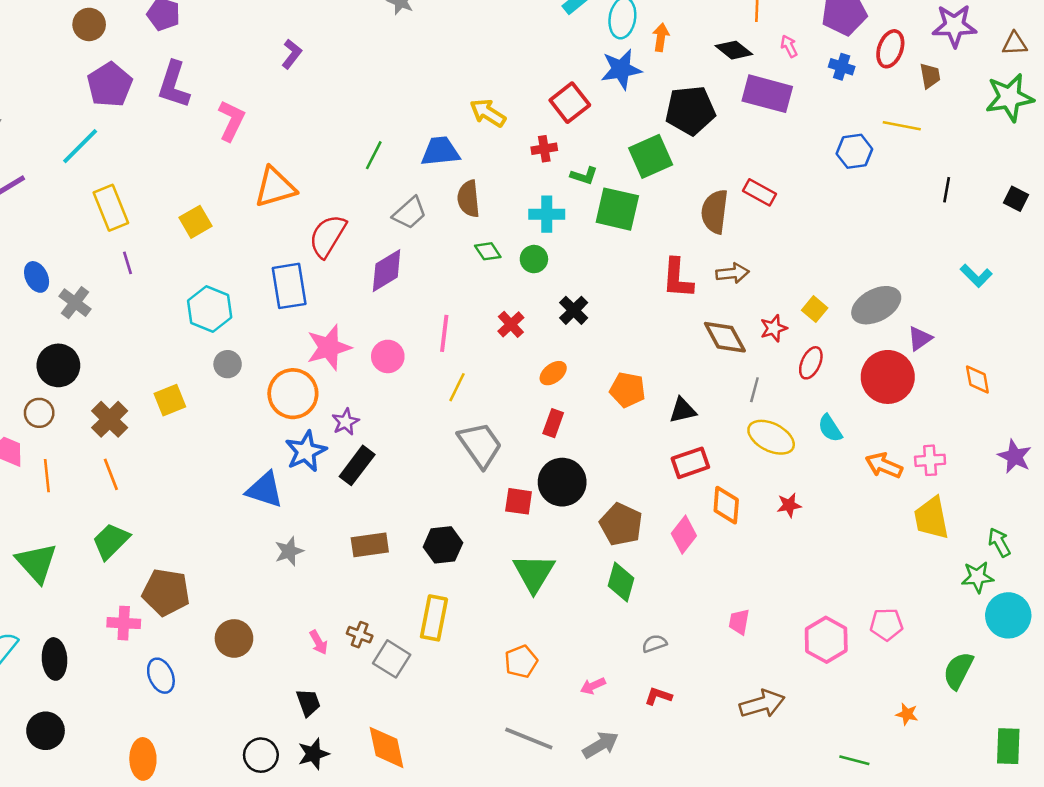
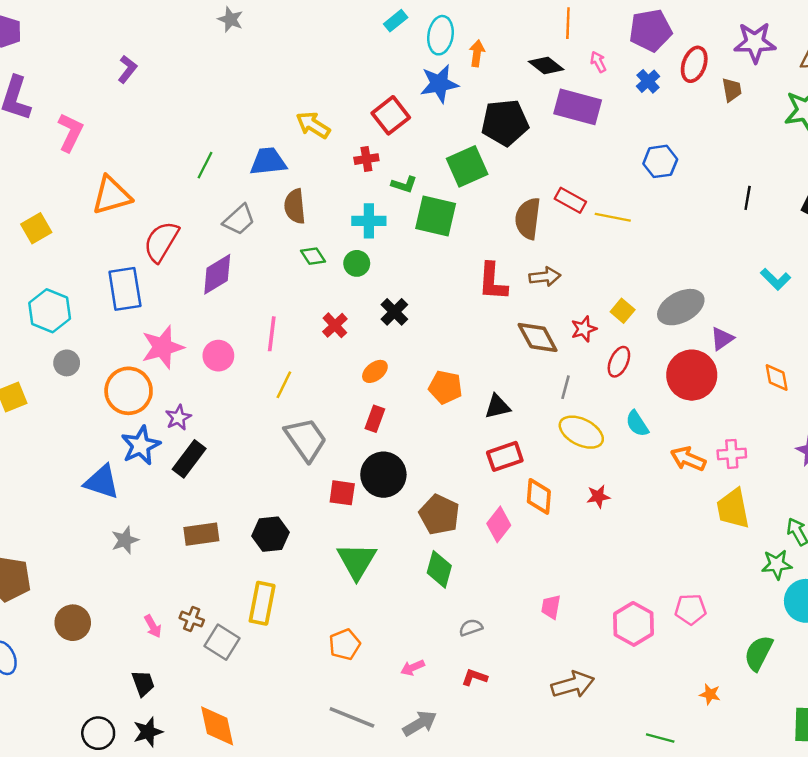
blue cross: (842, 67) -> (648, 81), turned 30
yellow line: (902, 126) -> (613, 217), moved

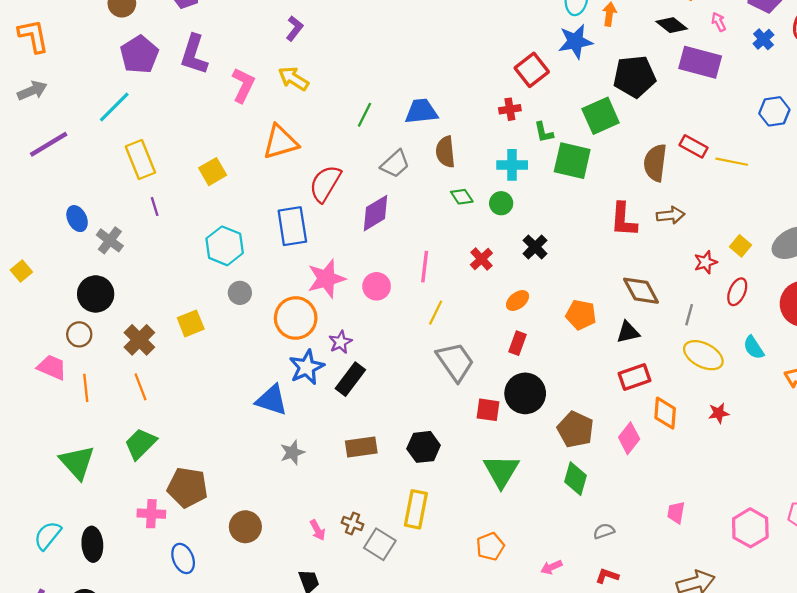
yellow arrow: (313, 125) -> (293, 79), moved
green L-shape: (404, 184) -> (544, 132), turned 60
brown diamond: (538, 337) -> (641, 291), moved

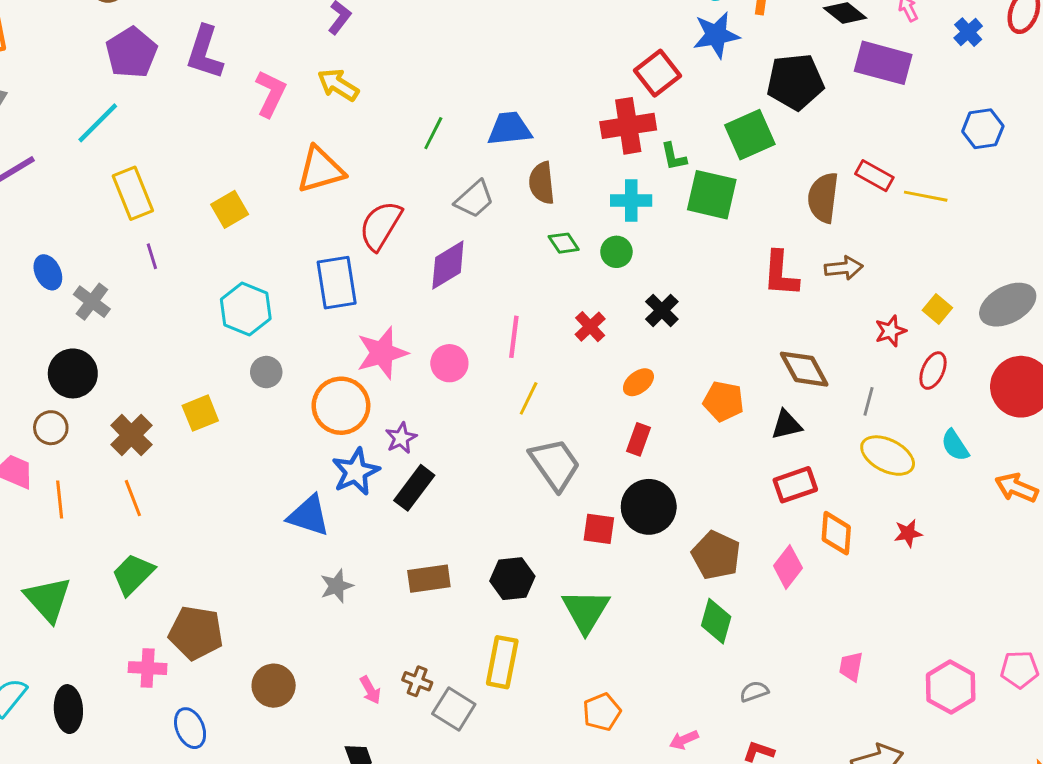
red cross: (510, 109) -> (628, 126), size x1.8
green triangle: (501, 471) -> (586, 611), moved

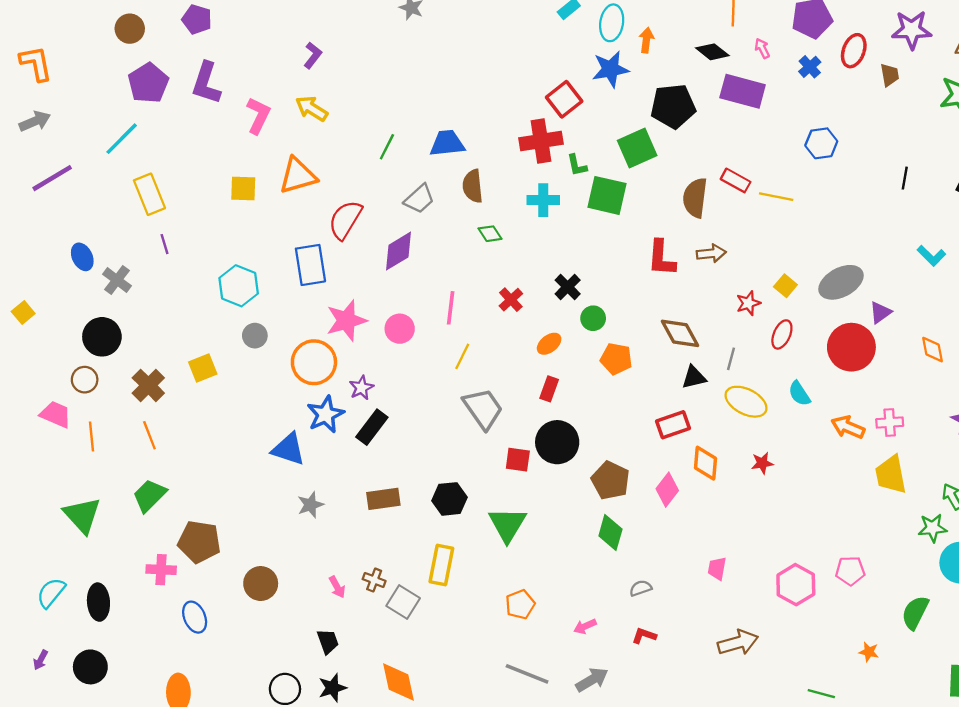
yellow square: (230, 209) -> (243, 188), moved, turned 32
green circle: (616, 252) -> (593, 318), moved
black triangle: (786, 425) -> (694, 377), moved

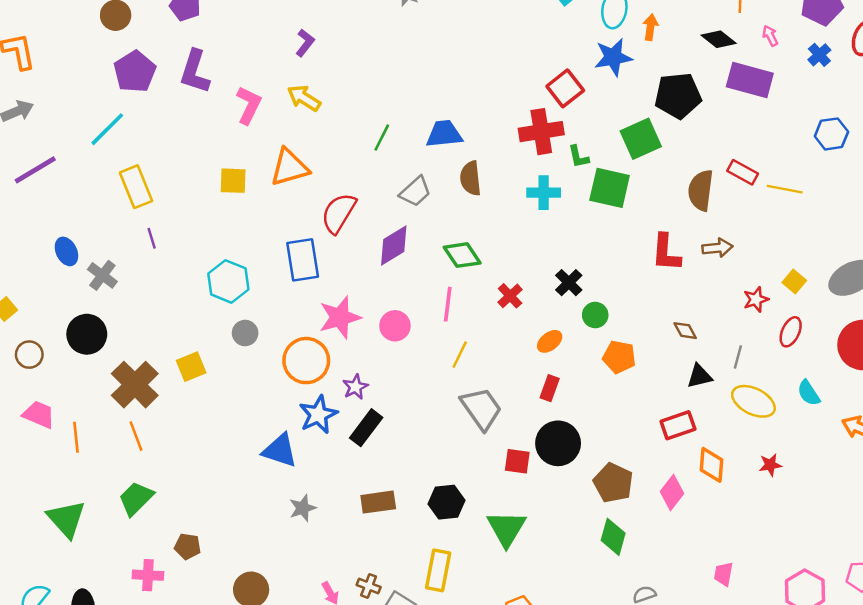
green diamond: (490, 234) -> (462, 255), moved, size x1.5
brown diamond: (680, 333) -> (685, 331), size x0.6
brown circle: (85, 380) -> (29, 355), moved
brown cross: (148, 385) -> (135, 385), size x1.4
brown pentagon: (199, 542) -> (188, 546), size x0.6

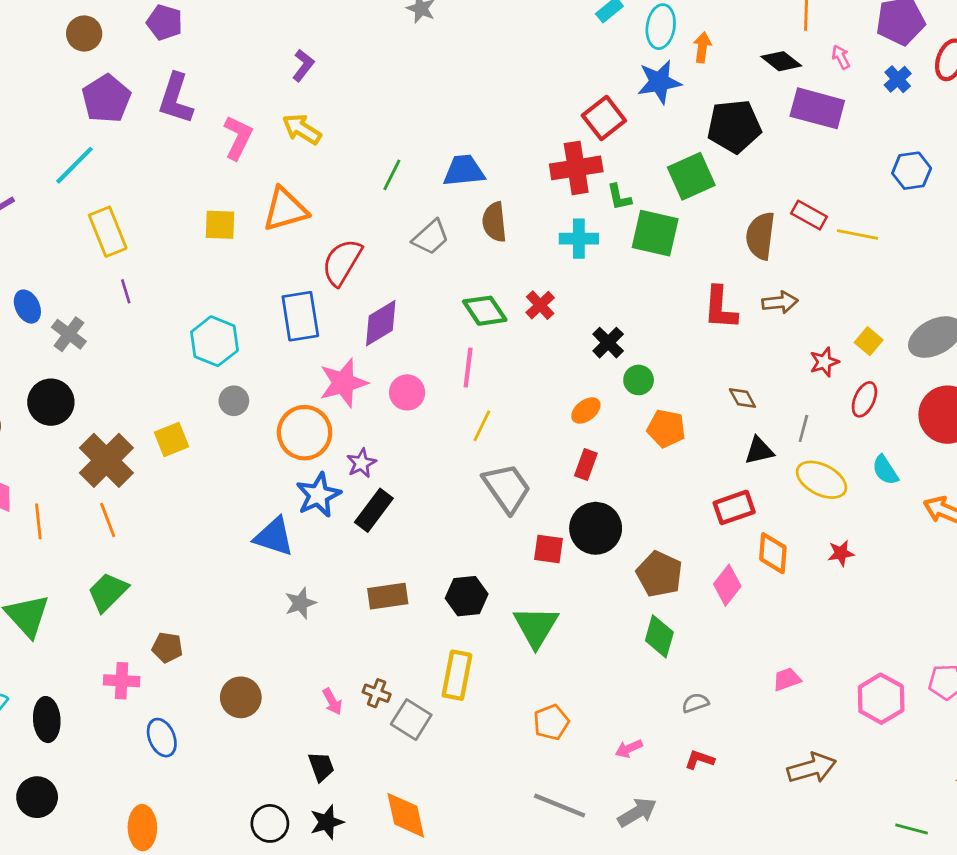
purple diamond: (394, 245) -> (381, 323), moved
red cross: (510, 296) -> (540, 305), moved
pink trapezoid: (723, 574) -> (787, 679), turned 60

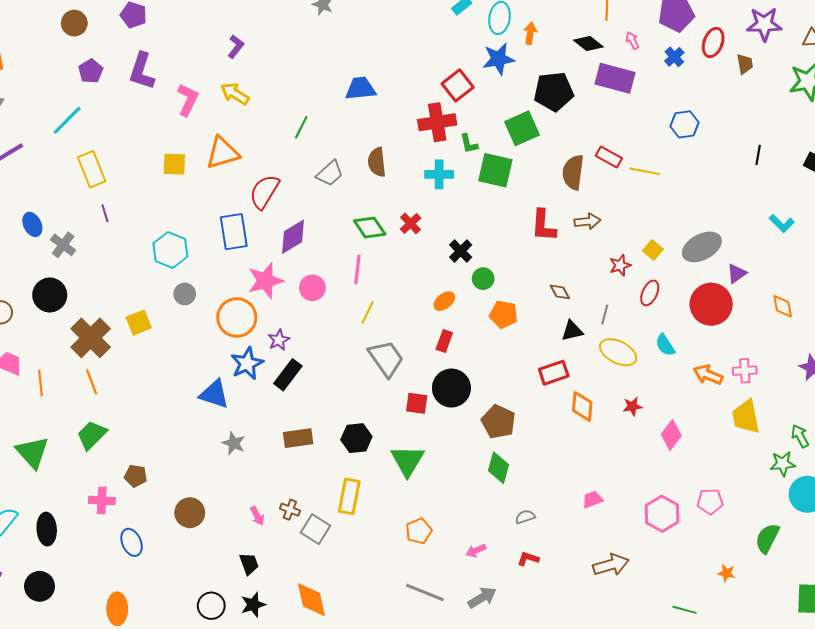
purple pentagon: (106, 99) -> (91, 71), size x0.7
blue trapezoid: (464, 171) -> (360, 89), moved
pink diamond: (727, 585) -> (671, 435), moved
gray star: (300, 603) -> (234, 443), turned -30

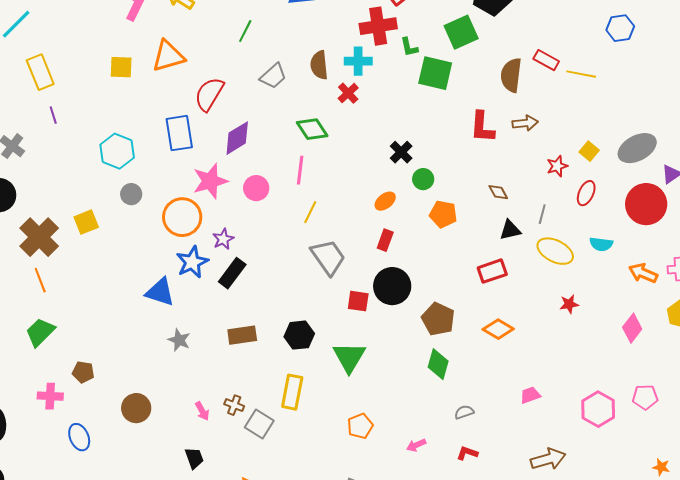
cyan cross: (439, 174) -> (358, 61), moved
red cross: (411, 223) -> (348, 93), moved
cyan semicircle: (665, 345) -> (601, 244), turned -50
orange diamond: (582, 406) -> (498, 329), moved, turned -64
pink diamond: (671, 435) -> (632, 328), moved

